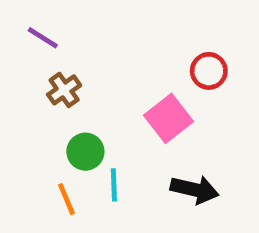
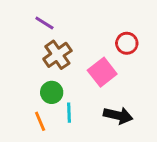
purple line: (43, 38) -> (44, 23), moved
brown cross: (64, 90) -> (57, 55), moved, size x1.4

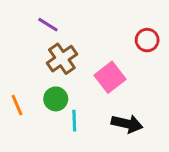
red circle: (127, 43) -> (147, 40), moved
orange line: (40, 121) -> (17, 105), moved

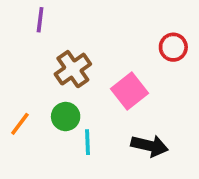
purple line: (48, 25) -> (40, 20), moved, turned 65
orange line: (17, 105) -> (20, 124), turned 60

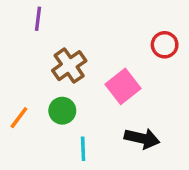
cyan line: (87, 142) -> (83, 149), moved

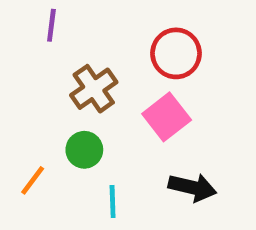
red circle: (165, 45) -> (176, 53), moved, size x1.4
orange line: (19, 118) -> (33, 180), moved

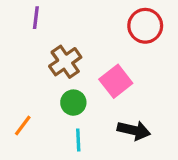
red circle: (176, 53) -> (145, 26), moved
green circle: (84, 150) -> (73, 103), moved

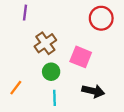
pink square: (116, 81) -> (81, 57), turned -30

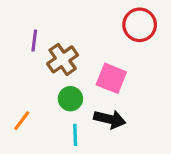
purple line: (25, 13) -> (34, 41), moved
black arrow: (93, 91) -> (110, 119), moved

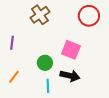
purple line: (34, 41) -> (12, 43), moved
brown cross: (63, 59) -> (40, 15), moved

